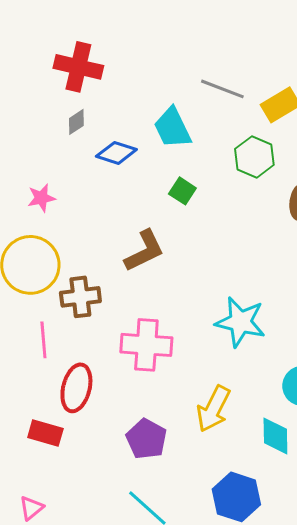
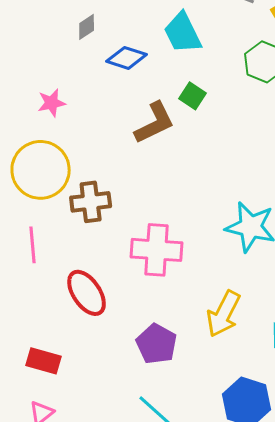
brown L-shape: (144, 251) -> (155, 123), moved
pink line: (43, 340) -> (33, 245), moved
red ellipse: (76, 388) -> (87, 293), turned -48
red rectangle: (45, 433) -> (44, 361), moved

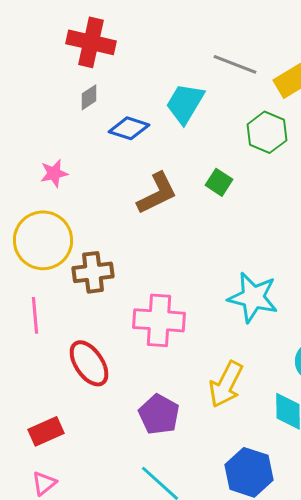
cyan trapezoid: (183, 33) -> (185, 103), turned 57
green square: (193, 96) -> (219, 182), moved
red rectangle: (44, 361) -> (46, 431), turned -40

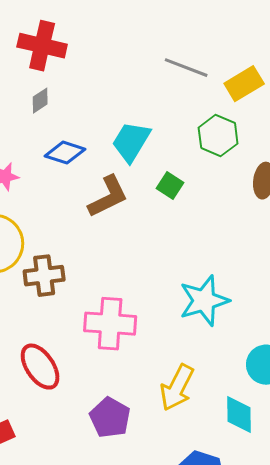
cyan trapezoid: (185, 103) -> (131, 142), moved
blue diamond: (129, 128) -> (65, 153), moved
cyan star: (253, 297) -> (204, 301), turned -30

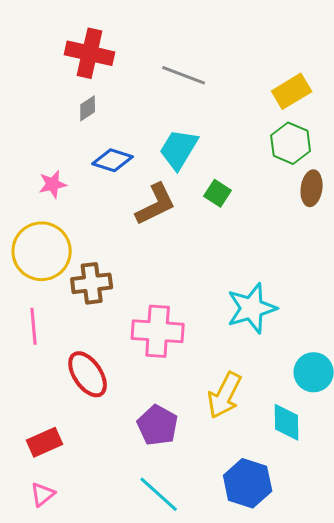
gray line: (186, 68) -> (184, 75), moved
green hexagon: (218, 136) -> (291, 143), moved

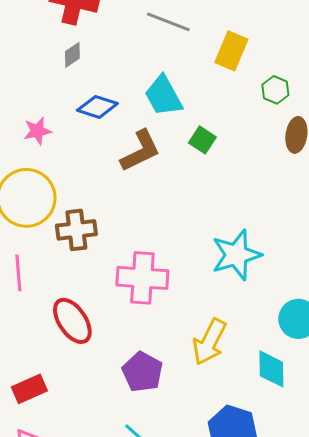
yellow rectangle: (292, 91) -> (231, 51), moved, turned -36
green hexagon: (291, 143) -> (275, 90), size x0.7
cyan trapezoid: (179, 149) -> (163, 96), turned -60

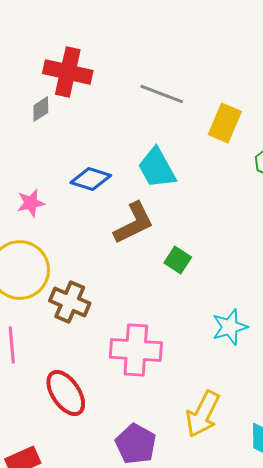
gray diamond: (72, 55) -> (41, 109), moved
green square: (202, 140) -> (178, 260), moved
brown cross: (76, 230) -> (70, 302), turned 30
cyan star: (236, 255) -> (230, 327), size x0.7

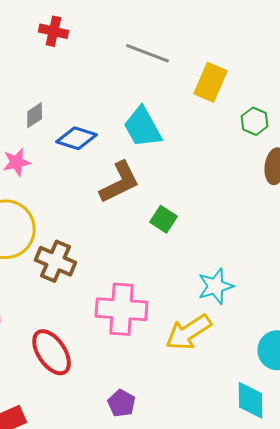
red cross: (68, 72) -> (54, 31), size x0.6
gray diamond: (41, 109) -> (35, 115), moved
yellow arrow: (203, 414) -> (189, 332), moved, turned 30
purple pentagon: (136, 444) -> (122, 403), size x0.7

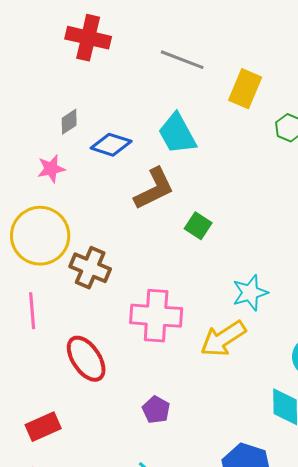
red cross: (54, 31) -> (88, 38), size x1.5

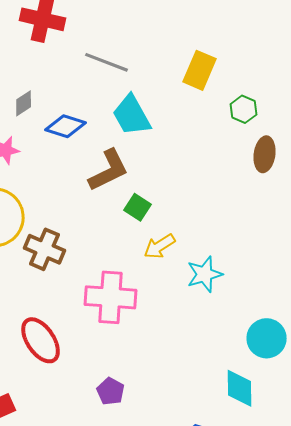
gray line: (182, 60) -> (107, 62), moved
green square: (198, 226) -> (138, 207), moved
yellow arrow: (223, 339) -> (160, 246), moved, size x0.7

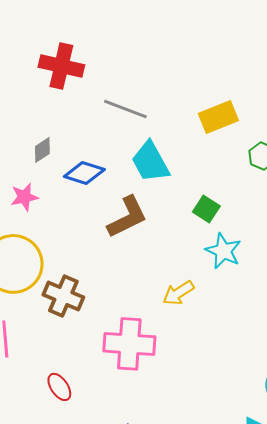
yellow rectangle: (200, 70) -> (218, 117), turned 45
green square: (138, 207) -> (206, 209), moved
cyan star: (205, 274) -> (223, 251), moved, turned -30
red ellipse: (41, 340) -> (59, 387), size x0.6

